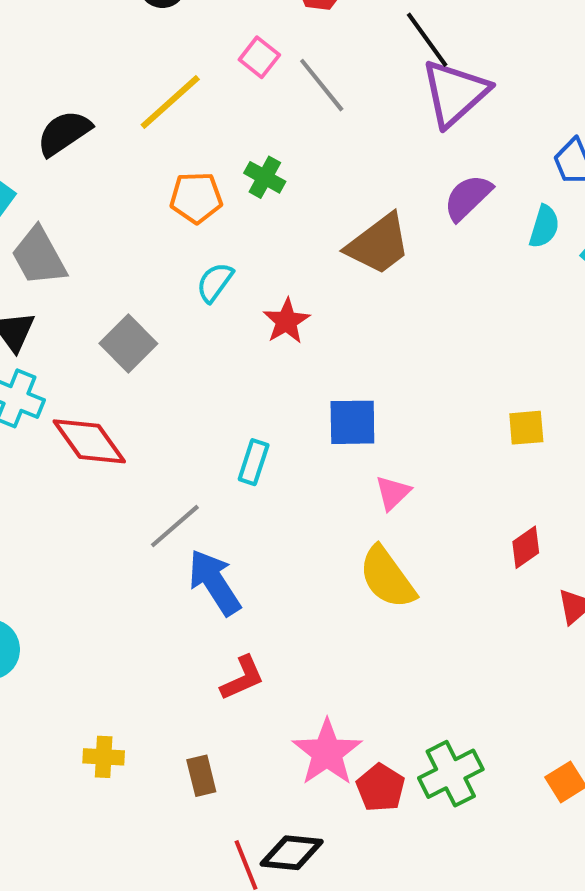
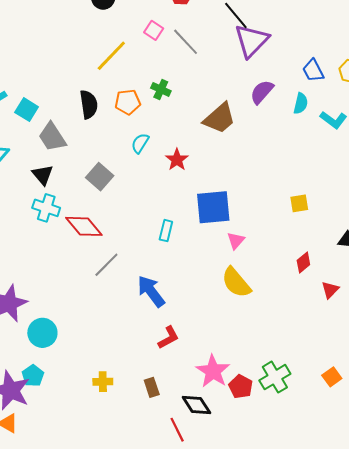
black semicircle: (64, 133) -> (89, 104), moved, turned 120
blue square: (352, 422) -> (213, 207), size x1.4
gray line: (175, 526) -> (106, 265), moved
black diamond: (292, 853) -> (196, 405), moved, turned 56

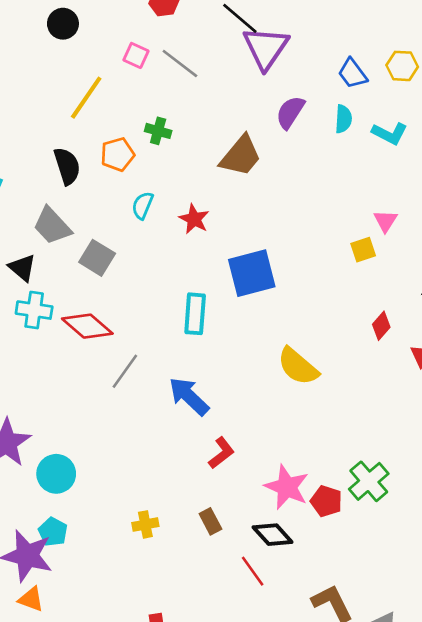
gray trapezoid: (52, 137) -> (52, 226), moved
cyan rectangle: (166, 231) -> (195, 314), size x1.4
pink triangle: (236, 241) -> (385, 221), moved

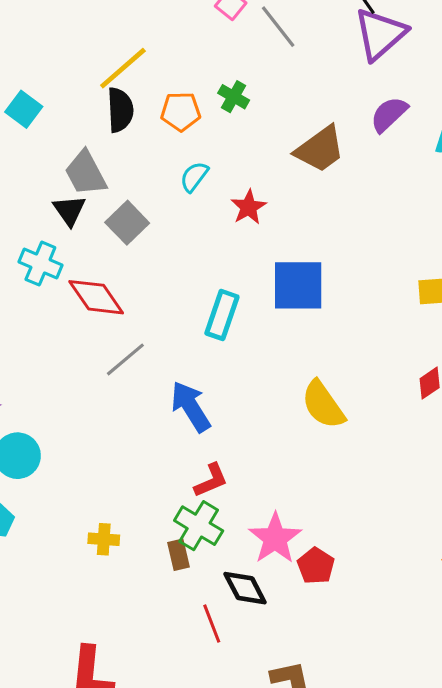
yellow line: (86, 98) -> (123, 68), moved
black triangle: (22, 268) -> (69, 210), moved
green cross: (369, 481) -> (199, 526), moved, turned -33

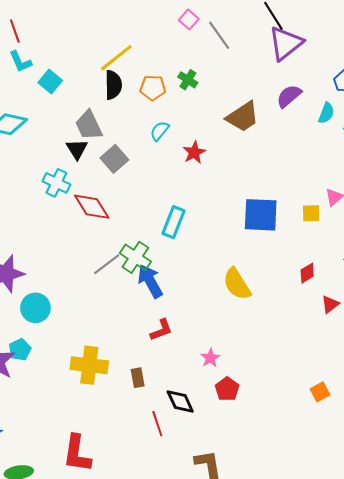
blue square: (298, 285) -> (261, 215), moved
gray line: (125, 359) -> (107, 264), moved
green cross: (199, 526) -> (135, 257), moved
pink star: (275, 538) -> (210, 358), moved, size x0.6
yellow cross: (104, 539) -> (89, 365), size x1.8

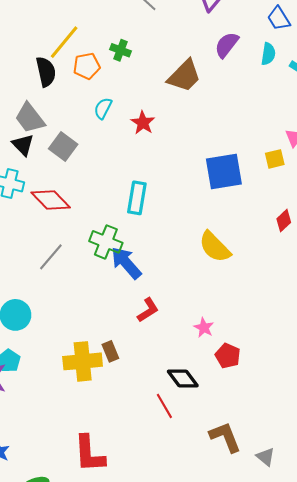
yellow line: (116, 58) -> (64, 42), moved
gray line: (107, 264) -> (51, 257), moved
brown rectangle: (138, 378) -> (110, 351), moved

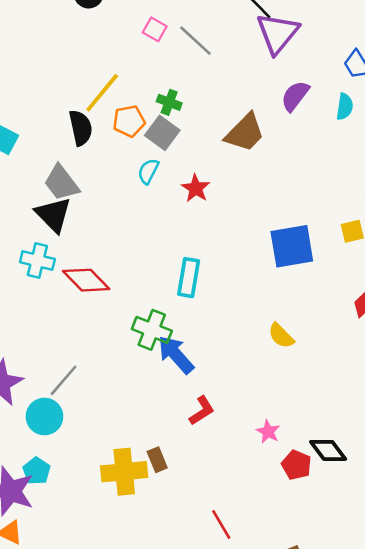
black triangle: (23, 145) -> (53, 215), size x1.4
gray square: (63, 147) -> (162, 133), moved
yellow semicircle: (215, 247) -> (281, 336), size x0.7
gray line: (51, 257) -> (64, 380), moved
black diamond: (183, 378) -> (328, 450), moved

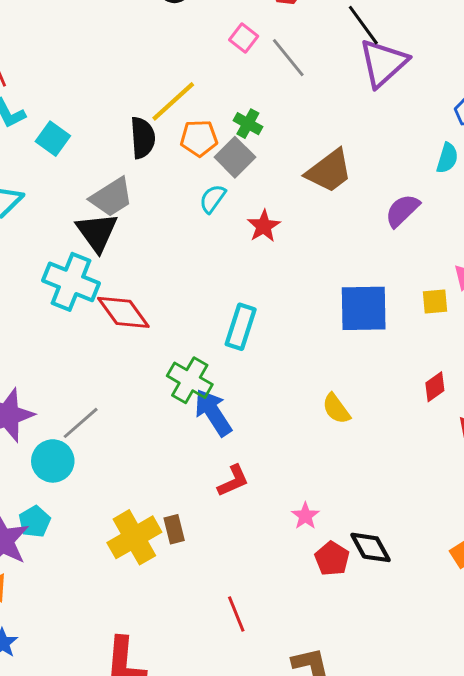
purple semicircle: (295, 96) -> (402, 211), moved
gray trapezoid: (61, 183) -> (112, 197), turned -93
cyan cross: (37, 261) -> (71, 282), size x1.4
yellow cross: (124, 472) -> (134, 537), turned -33

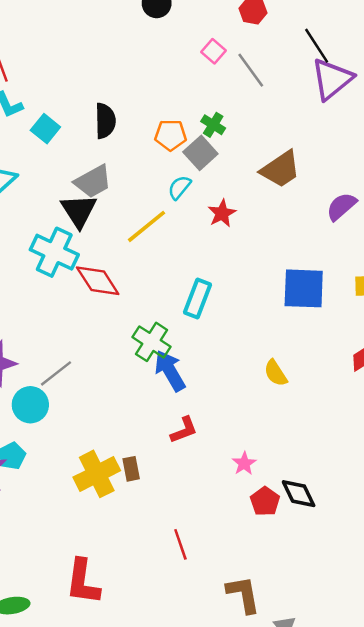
yellow line: (173, 101) -> (146, 226), moved
black semicircle: (143, 138) -> (105, 121), moved

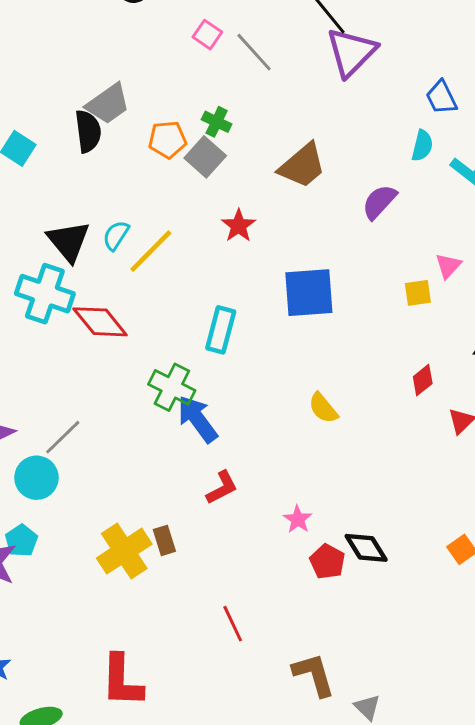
gray trapezoid: (93, 181) -> (108, 104), moved
cyan semicircle: (179, 187) -> (116, 235), moved
blue square: (304, 288) -> (309, 293), moved

